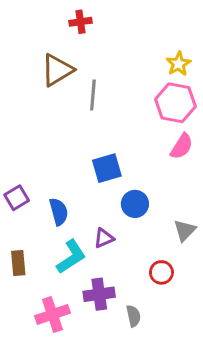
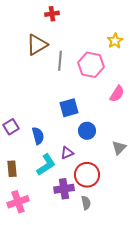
pink hexagon: (175, 103) -> (91, 65), moved
red circle: (161, 272) -> (87, 175), moved, size x1.6
pink cross: (52, 314) -> (18, 202), moved

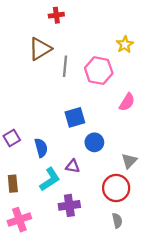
purple triangle: (67, 153) -> (73, 166), turned 32
red circle: (87, 175) -> (116, 188), moved
gray semicircle: (86, 203) -> (117, 221), moved

